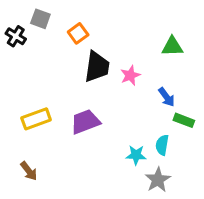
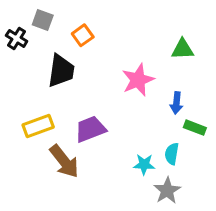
black trapezoid: (97, 67) -> (61, 71), moved
pink star: (130, 75) -> (138, 80), size x1.5
blue arrow: (166, 97) -> (176, 103), turned 42
brown arrow: (29, 171) -> (64, 161), moved, size x1.6

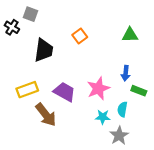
orange square: (83, 35) -> (80, 36), moved
pink star: (138, 80) -> (98, 89), moved
purple trapezoid: (90, 129) -> (64, 92), turned 50

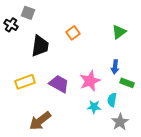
green triangle: (130, 35) -> (119, 32), turned -35
brown arrow: (46, 115) -> (40, 121), moved, turned 90
gray star: (119, 136) -> (120, 122), moved

